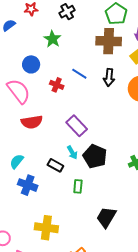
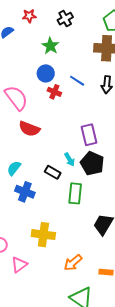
blue circle: (31, 64) -> (46, 73), moved
red semicircle: (32, 122) -> (29, 129), turned 30
purple rectangle: (77, 126) -> (89, 135), moved, turned 30
green rectangle: (78, 186) -> (75, 193), size x1.5

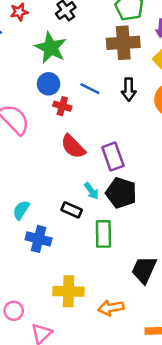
green star: (50, 46) -> (51, 48), size x1.4
red semicircle: (29, 129) -> (73, 147), moved, turned 30
orange arrow: (73, 263) -> (111, 308), moved, turned 36

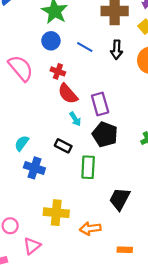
red cross: (62, 106) -> (58, 71), moved
cyan arrow: (91, 191) -> (75, 119), moved

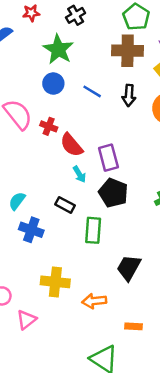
red cross: (58, 71) -> (49, 126), moved

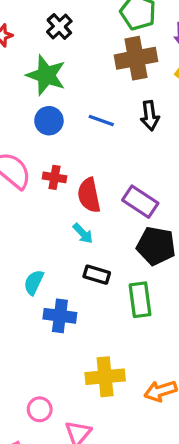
red semicircle: (71, 145) -> (89, 195), turned 40
purple rectangle: (108, 158) -> (140, 202), turned -30
cyan arrow: (79, 174) -> (83, 233), moved

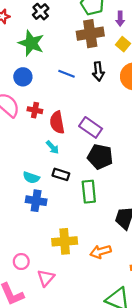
blue circle: (49, 121) -> (23, 77), moved
cyan semicircle: (34, 282) -> (31, 178), moved, turned -98

